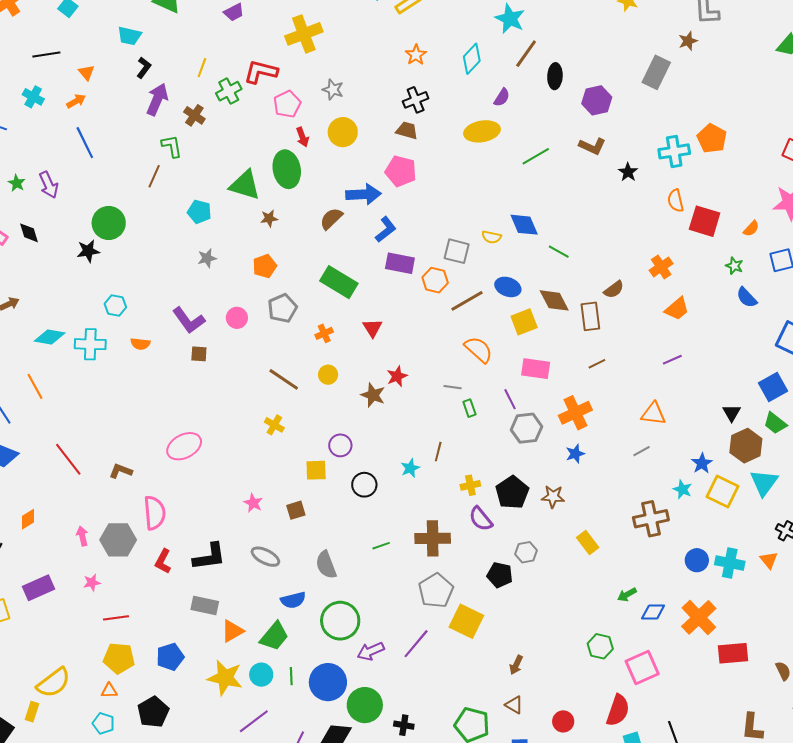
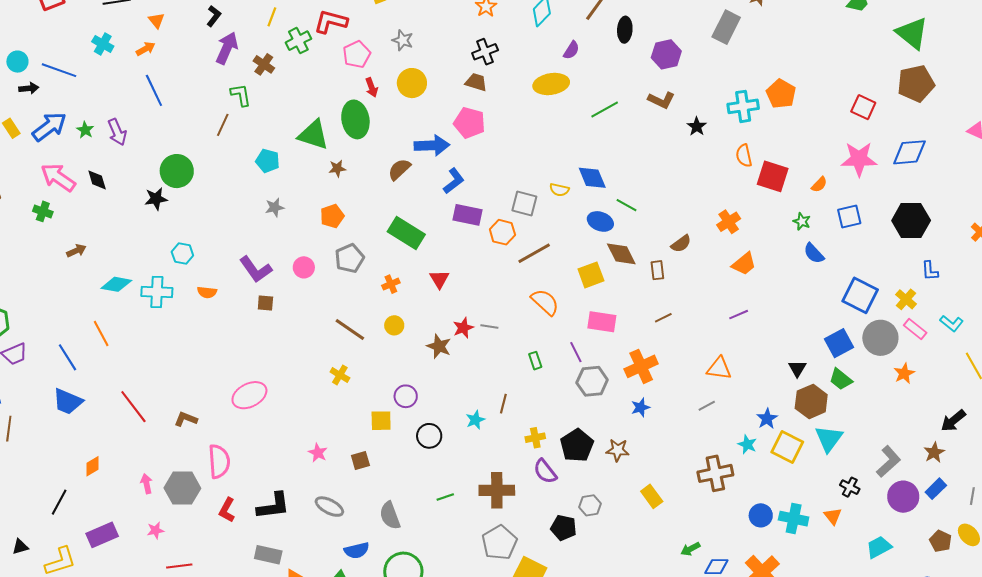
blue ellipse: (508, 287) -> (600, 221), moved
brown rectangle: (590, 316) -> (657, 270), size x0.7
gray line: (453, 387) -> (489, 327), moved

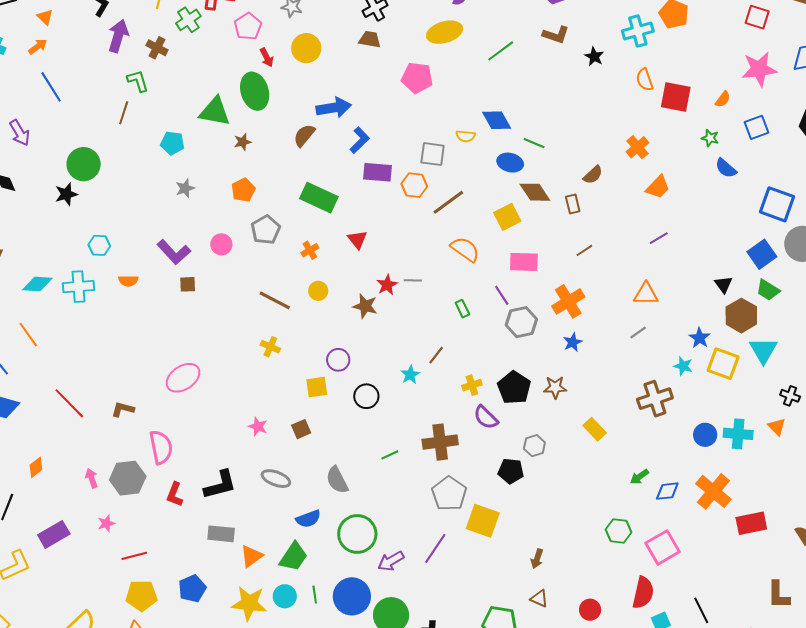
pink pentagon: (469, 123) -> (417, 78), moved
brown line: (503, 404) -> (436, 355), turned 30

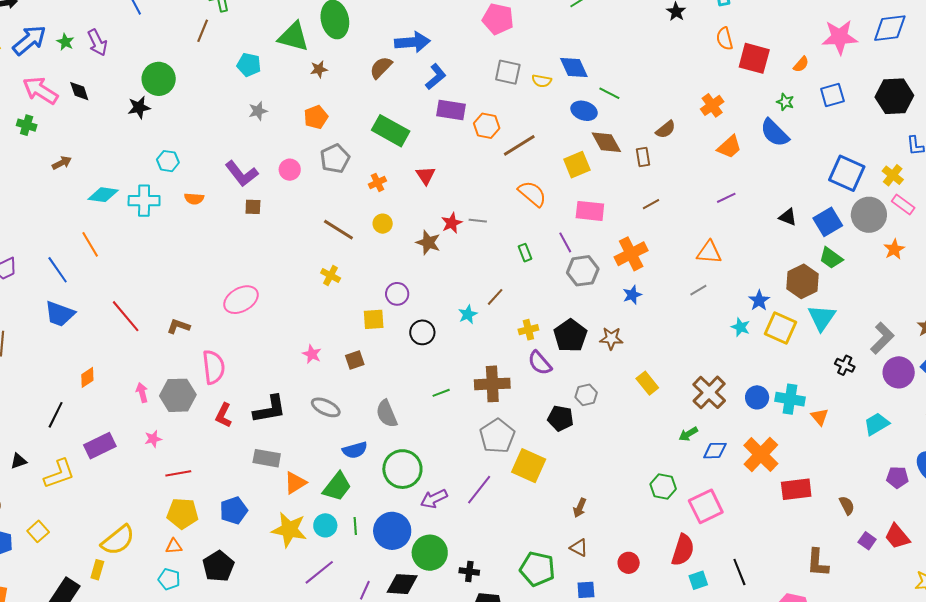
gray square: (433, 154) -> (508, 72), moved
blue semicircle: (726, 168) -> (775, 133), moved, size x1.4
black triangle: (724, 284) -> (788, 217), moved, turned -36
brown cross: (655, 399) -> (709, 392), moved, turned -32
orange triangle: (777, 427) -> (820, 417), moved

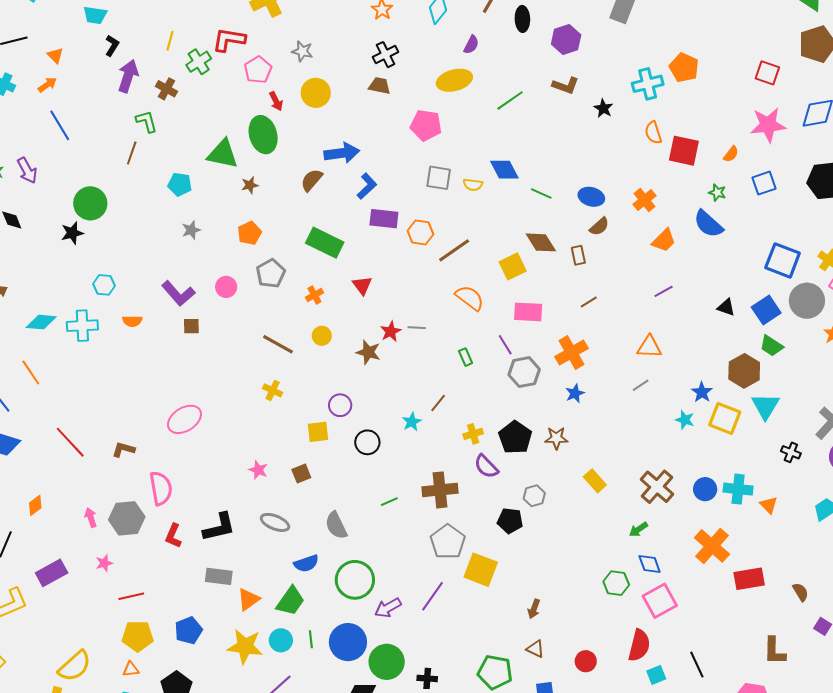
blue ellipse: (584, 111) -> (591, 197), moved
blue diamond: (715, 451) -> (650, 564), moved, turned 75

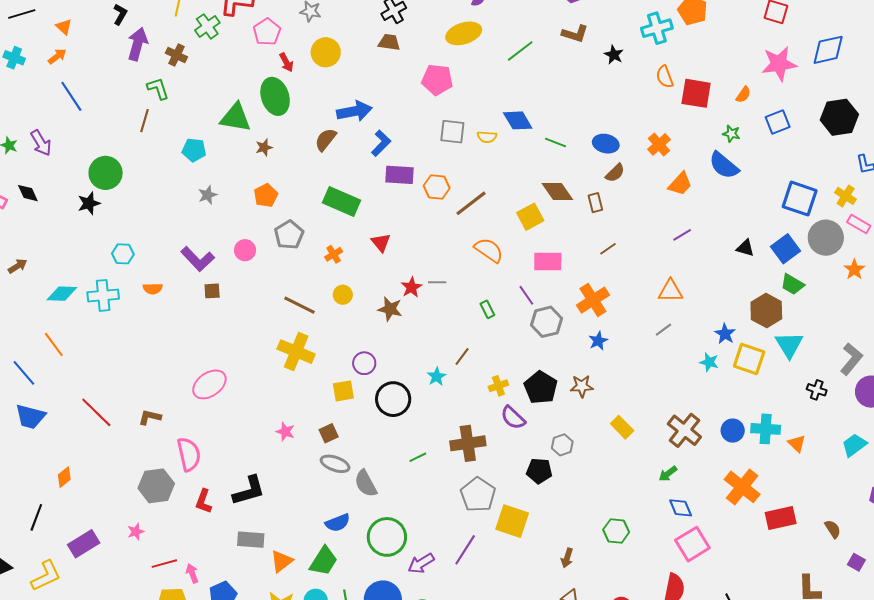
yellow cross: (273, 390) -> (296, 352), size x1.8
black circle: (367, 442) -> (393, 399), size x1.4
pink arrow: (91, 518) -> (192, 573), moved
gray ellipse: (275, 522) -> (335, 464), moved
green hexagon: (616, 583) -> (616, 531), moved

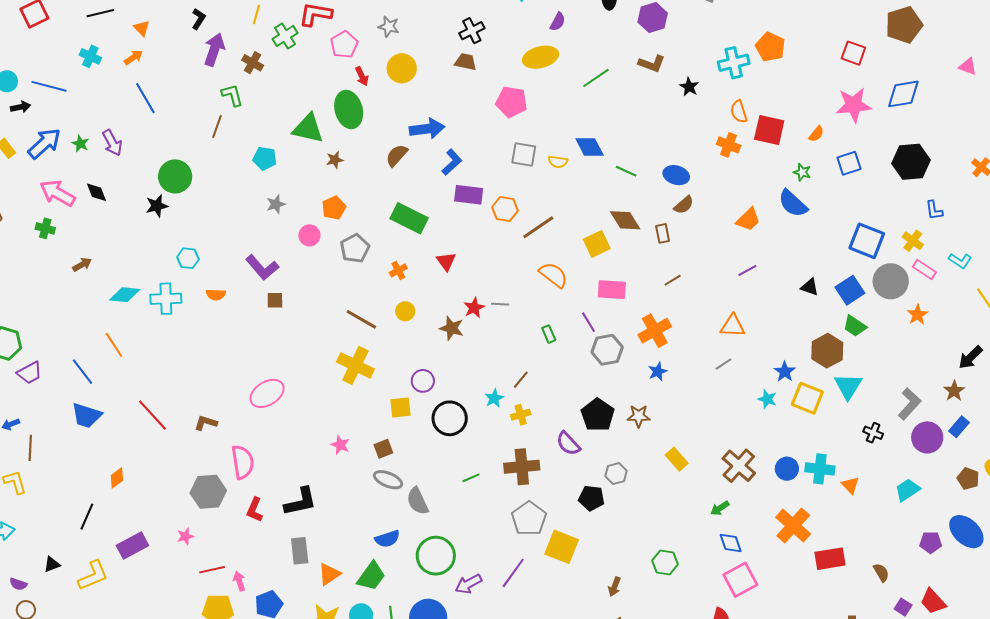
orange cross: (659, 144) -> (729, 145), moved, turned -30
pink circle: (245, 250) -> (309, 235), moved
yellow cross: (498, 386) -> (521, 415), moved
gray rectangle: (251, 540) -> (300, 551), turned 76

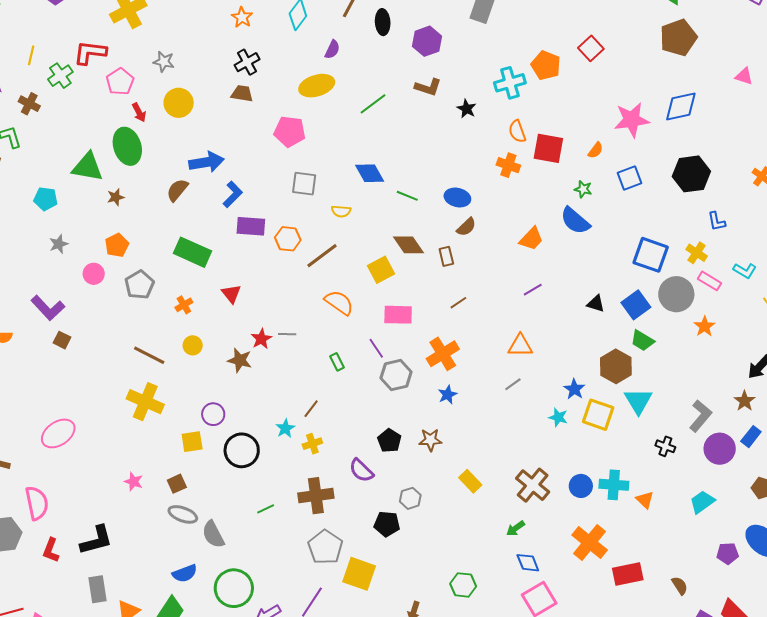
red square: (853, 53) -> (591, 48), moved, turned 30
yellow semicircle: (558, 162) -> (341, 211), moved
brown square: (275, 300) -> (62, 340), turned 30
black pentagon: (598, 415) -> (389, 441), size x0.7

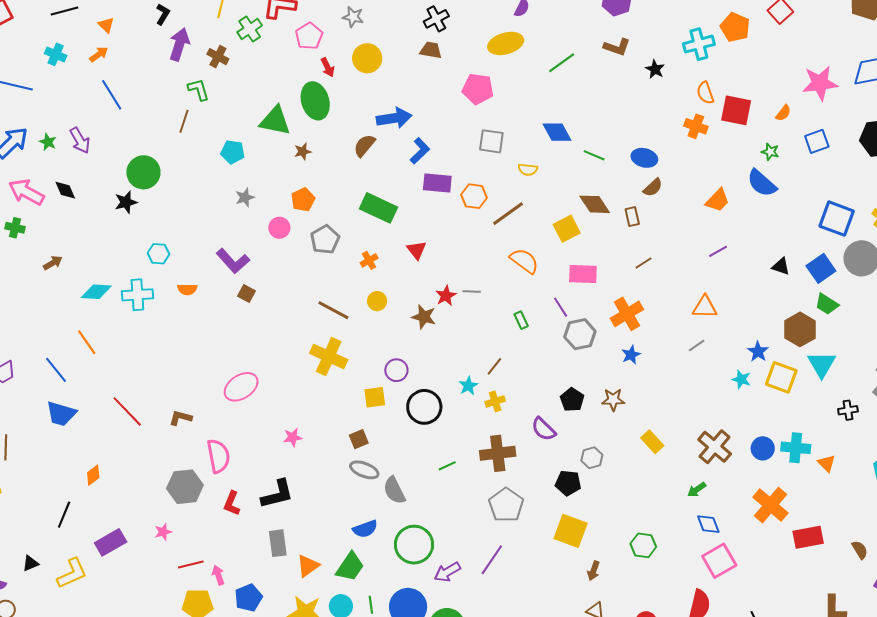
black cross: (665, 446) -> (848, 410), turned -30
pink star: (134, 482) -> (293, 437), moved, turned -30
yellow square: (359, 574) -> (571, 531), moved

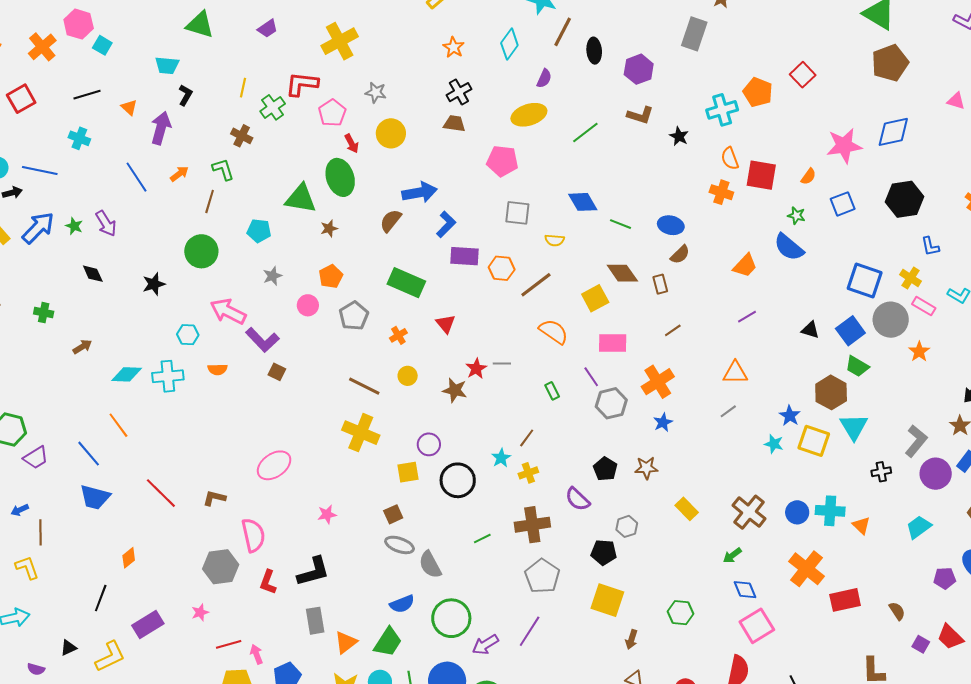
purple arrow: (179, 44) -> (161, 128), moved
orange arrow: (99, 54) -> (179, 174), moved
green circle: (143, 172) -> (201, 251), moved
pink arrow: (26, 192) -> (228, 311), moved

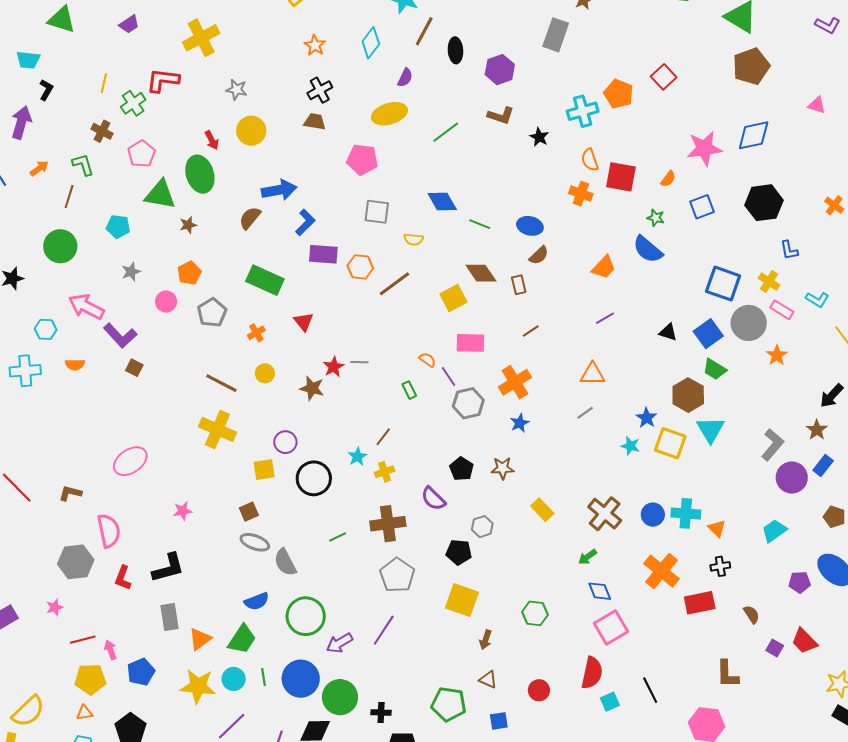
pink pentagon: (332, 113) -> (141, 154), moved
orange semicircle: (554, 332) -> (427, 360), moved, size x0.6
black cross: (881, 472) -> (720, 566), moved

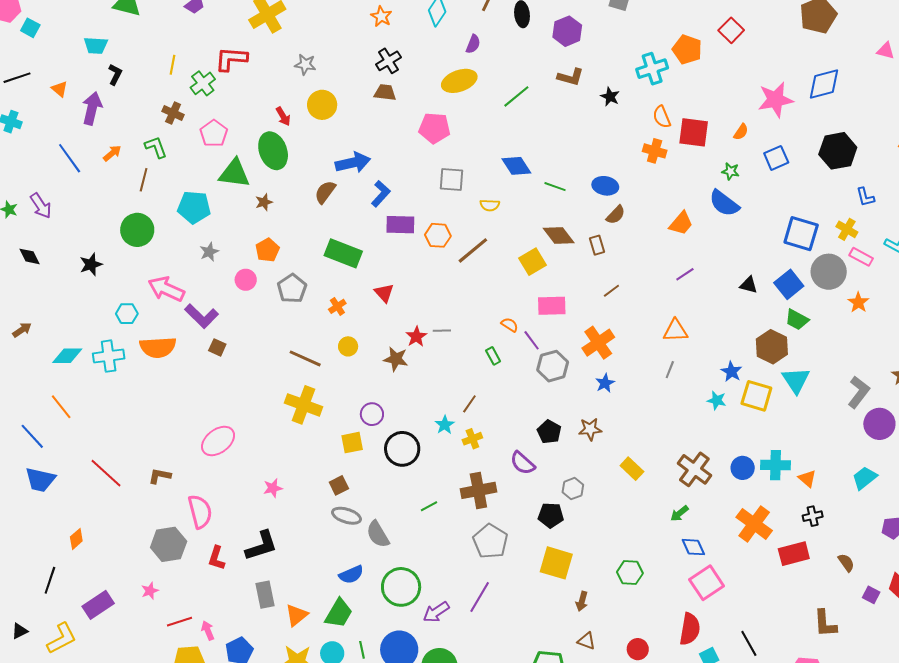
cyan pentagon: (118, 226) -> (194, 207), size x1.4
orange semicircle: (75, 365) -> (158, 347), size x1.8
gray line: (585, 413) -> (670, 370), turned -30

